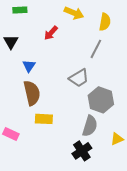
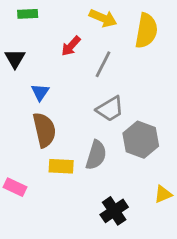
yellow semicircle: (105, 22) -> (146, 31), size x1.4
gray line: (96, 49) -> (103, 64), moved
gray semicircle: (90, 126) -> (96, 155), moved

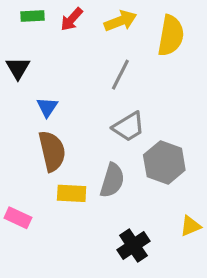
yellow arrow: (103, 18) -> (120, 21), turned -44
red arrow: (71, 46) -> (72, 19), moved

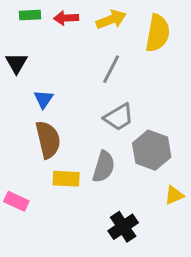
red arrow: (72, 19) -> (66, 18), turned 45
yellow triangle: (190, 226) -> (174, 195), moved

